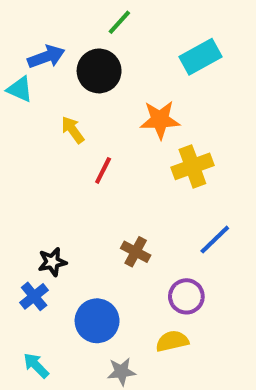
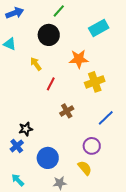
blue arrow: (46, 57) -> (15, 13), moved
brown cross: (136, 252) -> (67, 111), moved, turned 32
yellow semicircle: (172, 341) -> (85, 168), turned 63

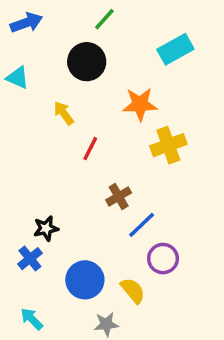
blue line: (106, 118) -> (142, 225), moved
yellow semicircle: (85, 168) -> (133, 291), moved

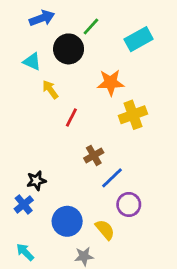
green line: (104, 19) -> (91, 27), moved
blue arrow: (26, 23) -> (42, 18), moved
cyan triangle: (18, 78) -> (32, 62), moved

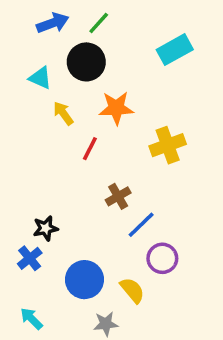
green line: (91, 27) -> (99, 23), moved
orange star: (111, 83) -> (116, 108), moved

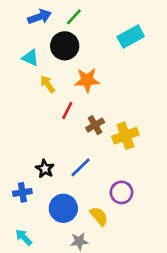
yellow cross: (168, 145) -> (125, 136), moved
brown cross: (118, 196) -> (95, 125), moved
blue line: (141, 225) -> (81, 167), moved
black star: (46, 228) -> (45, 169), moved, turned -30
blue cross: (30, 258) -> (22, 192), turned 30

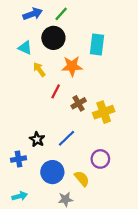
cyan rectangle: (131, 37) -> (97, 44), moved, turned -54
cyan arrow: (24, 237) -> (20, 196), turned 120

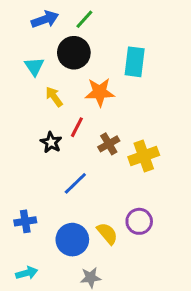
cyan triangle: (25, 48) -> (34, 66), turned 32
blue line: (67, 138) -> (75, 183), moved
black star: (37, 139) -> (51, 142), moved
yellow semicircle: (82, 179) -> (107, 234), moved

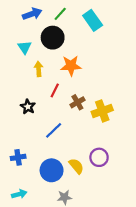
cyan rectangle: (135, 62) -> (93, 20), moved, turned -42
yellow arrow: (54, 97) -> (39, 69), turned 32
black star: (51, 142) -> (28, 107), moved

